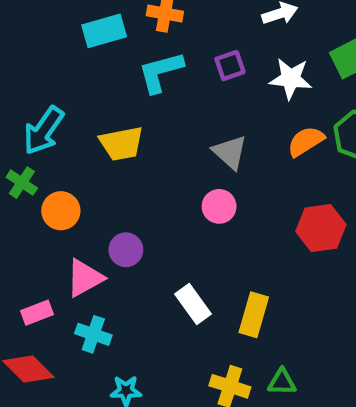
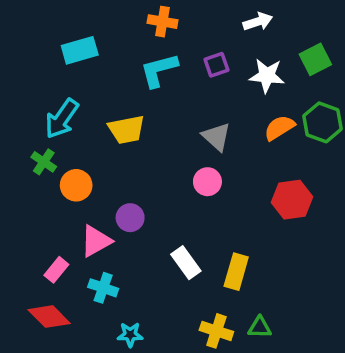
cyan rectangle: (104, 31) -> (80, 50), moved
pink rectangle: (37, 313) -> (56, 270), turned -30

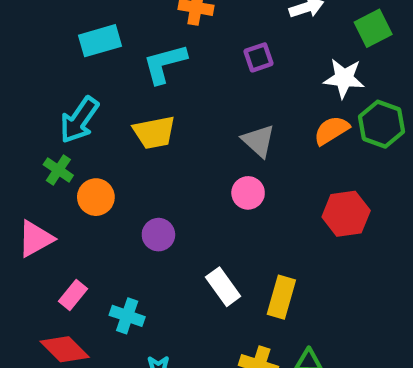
green square: (315, 59) -> (373, 28), moved
cyan L-shape: (159, 70) -> (165, 64), moved
white star: (267, 76) -> (344, 78), moved
pink triangle: (96, 241) -> (35, 239), moved

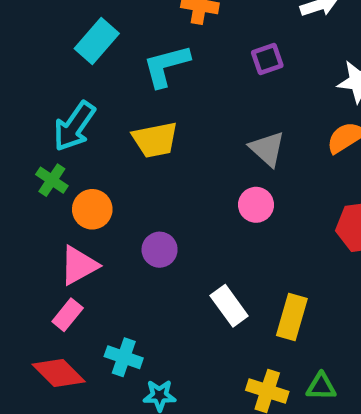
cyan rectangle: (100, 41) -> (97, 41), turned -33
pink triangle: (35, 239) -> (79, 265), moved
cyan cross: (127, 316) -> (124, 357), moved

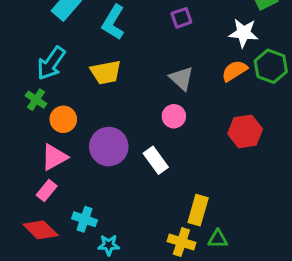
cyan L-shape: (166, 66) -> (113, 22), turned -44
purple circle: (160, 250) -> (109, 147), size x1.6
white rectangle: (229, 306) -> (156, 160), moved
yellow rectangle: (292, 317) -> (198, 210), moved

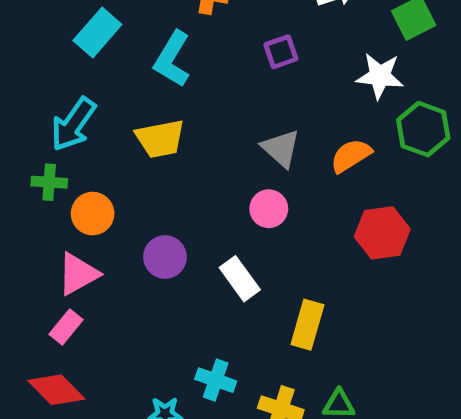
orange semicircle: (234, 71) -> (351, 156), moved
green cross: (36, 100) -> (49, 182), turned -30
purple circle: (109, 147) -> (165, 257), size x0.7
yellow rectangle: (198, 210) -> (307, 325), moved
cyan cross: (84, 219) -> (216, 380), moved

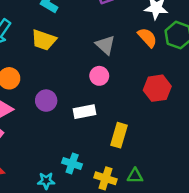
yellow trapezoid: (160, 139) -> (44, 40), turned 30
orange semicircle: (351, 156) -> (147, 38), moved, turned 80
white rectangle: (240, 279) -> (84, 112), turned -65

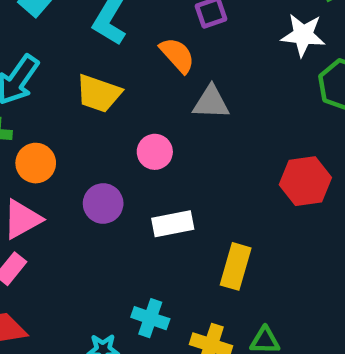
orange semicircle: (147, 38) -> (177, 55), moved
gray triangle: (105, 45) -> (211, 102), turned -40
pink circle: (99, 76) -> (155, 152), moved

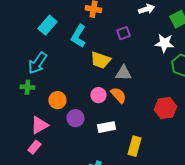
orange semicircle: (177, 55) -> (118, 95), moved
yellow trapezoid: (99, 93) -> (100, 60), moved
orange circle: (36, 163) -> (57, 100), moved

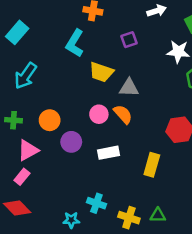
cyan rectangle: (47, 25) -> (17, 32), moved
green cross: (27, 87) -> (14, 120), moved
yellow rectangle: (134, 146) -> (152, 165), moved

